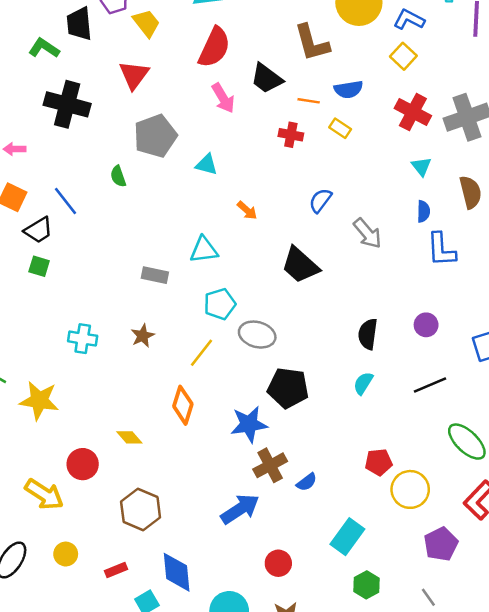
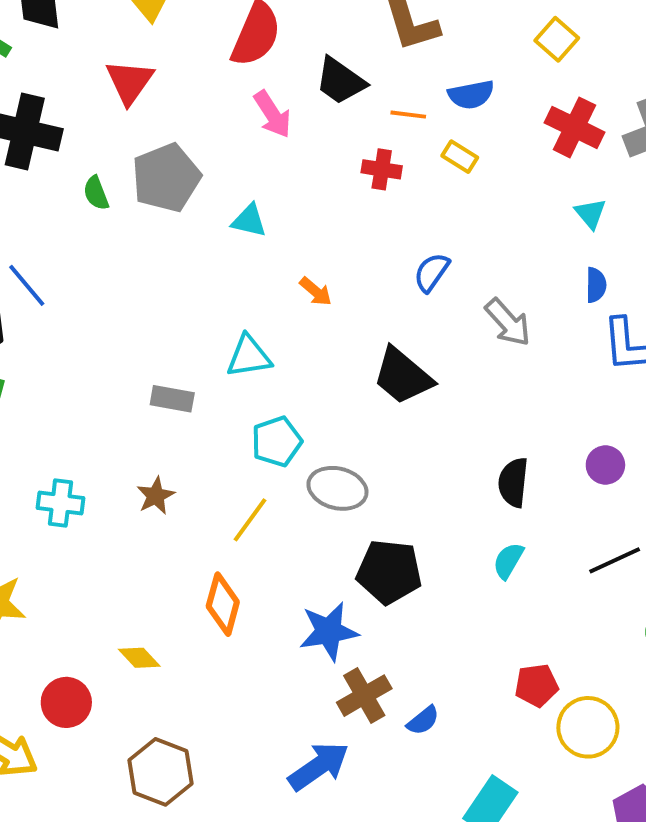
green semicircle: (118, 176) -> (96, 193), moved

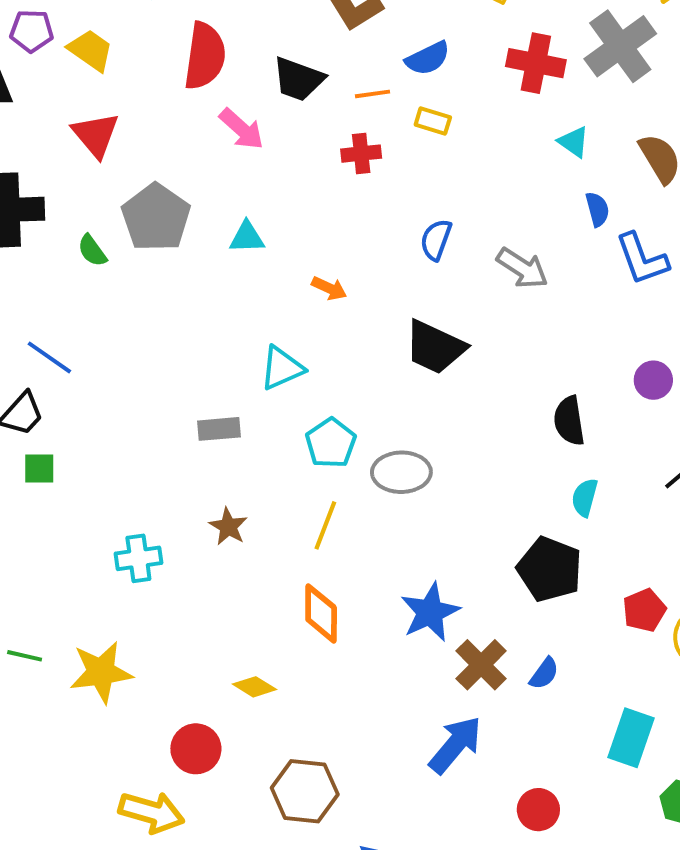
black pentagon: (389, 572) -> (550, 569), moved, turned 30

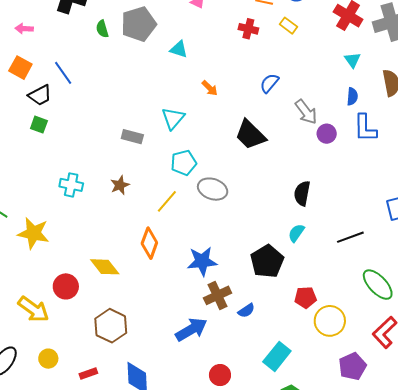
cyan triangle: (282, 368) -> (173, 118), turned -45
purple circle: (653, 380) -> (327, 134), moved
yellow diamond: (255, 687) -> (105, 267), size x1.4

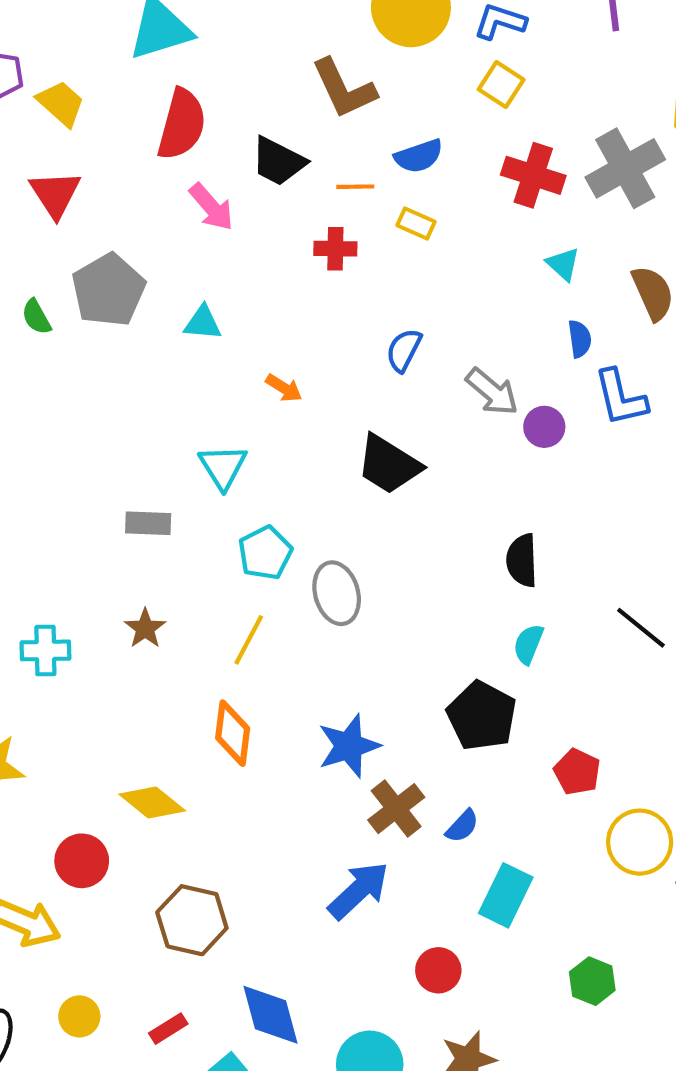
gray ellipse: (213, 189) -> (337, 593), turned 68
black line: (350, 237) -> (641, 628), turned 72
red pentagon: (305, 297) -> (577, 772), turned -30
yellow circle: (330, 321) -> (640, 842), moved
cyan rectangle: (277, 356) -> (506, 895), moved

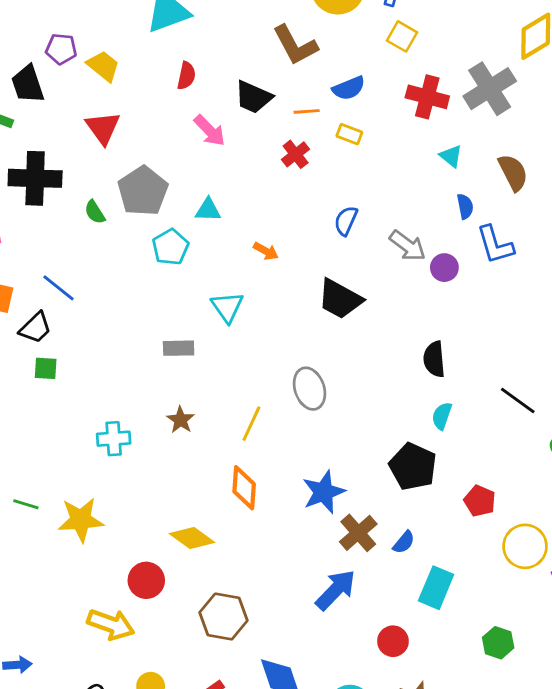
red semicircle: (182, 124) -> (186, 76), size x0.6
red cross: (335, 249) -> (296, 154), turned -36
cyan pentagon: (265, 553) -> (170, 247), moved

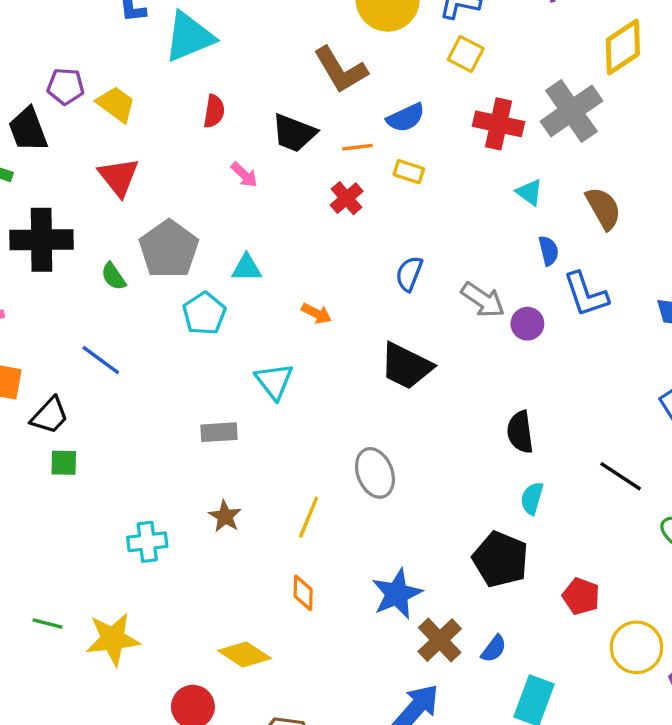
pink arrow: (210, 131) -> (244, 175), size x0.7
blue line: (58, 288) -> (101, 360), moved
orange diamond: (244, 488) -> (303, 593), size x0.7

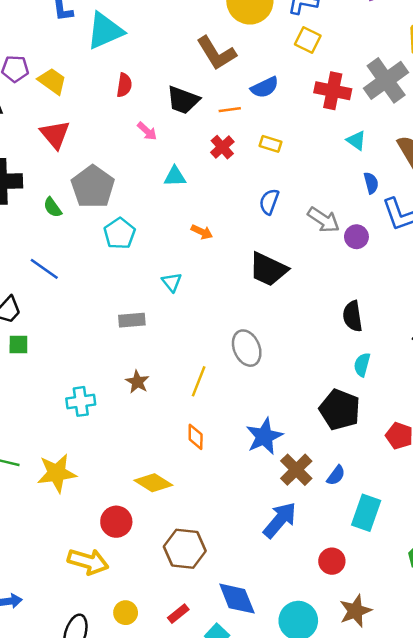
yellow rectangle: (409, 172) -> (271, 144), moved
cyan triangle: (247, 268) -> (175, 176), moved
cyan triangle: (274, 381) -> (172, 282), size x0.7

